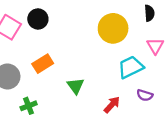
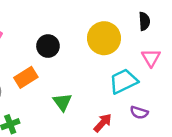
black circle: (38, 19) -> (48, 46), moved

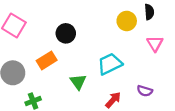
yellow circle: (104, 38) -> (127, 21), moved, size x0.7
cyan trapezoid: (124, 81) -> (110, 64), moved

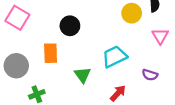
orange rectangle: (47, 60) -> (51, 53), turned -60
purple semicircle: (145, 91) -> (150, 75), moved

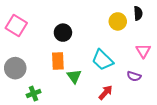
pink triangle: (160, 36) -> (143, 51), moved
orange rectangle: (51, 53) -> (58, 61), moved
cyan trapezoid: (114, 57) -> (103, 60), turned -110

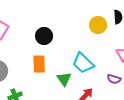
green triangle: (74, 76) -> (64, 79), moved

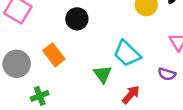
orange rectangle: (39, 64) -> (54, 55), moved, turned -36

